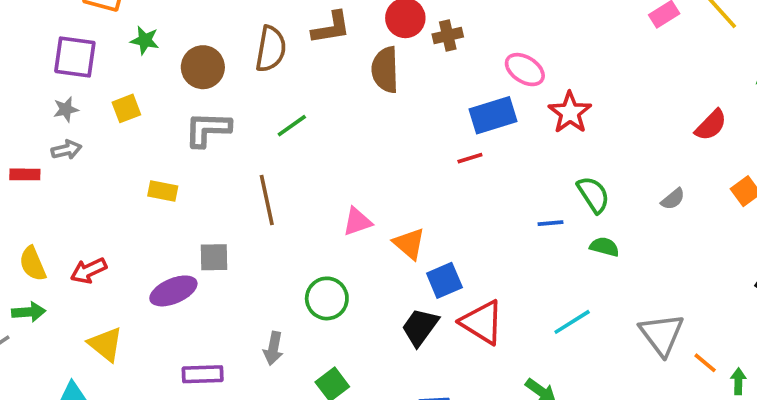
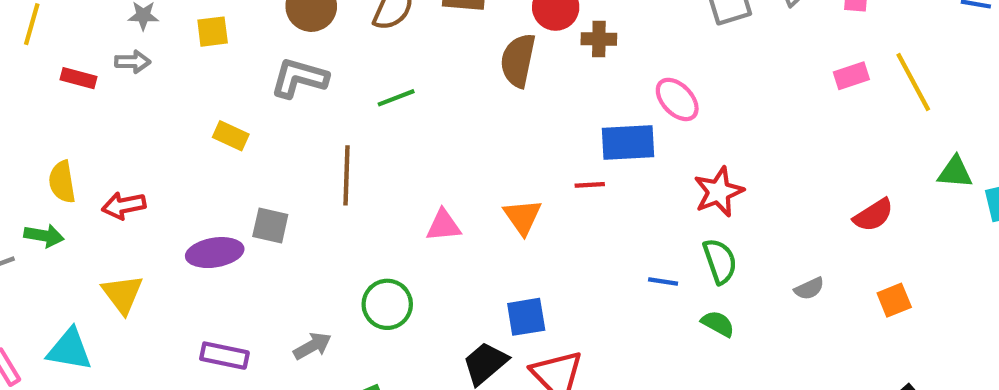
red star: (570, 113) -> (719, 192), moved
orange triangle: (409, 244) -> (523, 217), moved
gray arrow: (273, 348) -> (312, 346), turned -144

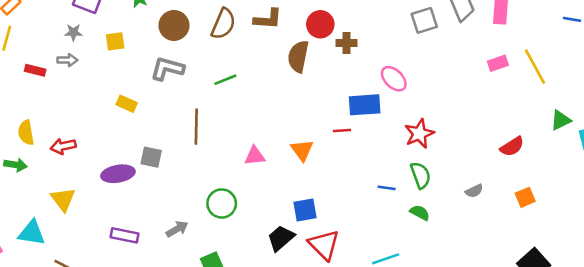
green triangle: (955, 172) -> (561, 120), turned -30

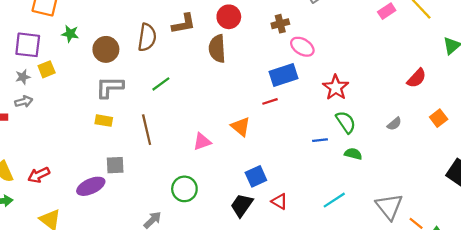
yellow square: (115, 41) -> (47, 69), moved
brown cross: (346, 43) -> (280, 24), moved
yellow rectangle: (127, 104) -> (104, 121), moved
red triangle: (324, 245) -> (279, 201), size x0.6

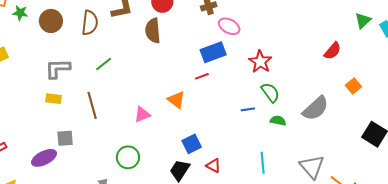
green star: (70, 34) -> (20, 13), moved
brown circle: (106, 49) -> (51, 21), moved
gray semicircle: (394, 124) -> (316, 108), moved, size x2.0
cyan line: (334, 200) -> (263, 163), turned -60

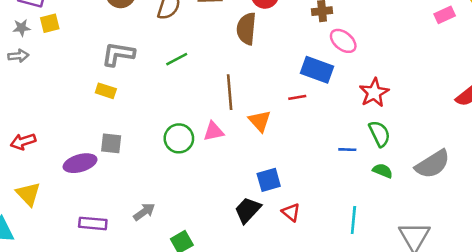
blue rectangle: (213, 52) -> (317, 70), turned 30
brown line: (92, 105) -> (230, 92), moved
green circle: (128, 157) -> (179, 138), moved

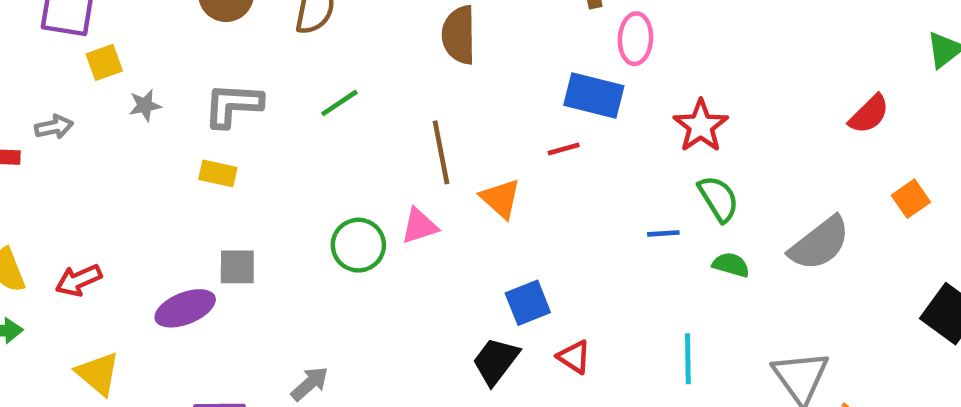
gray star: (22, 28) -> (145, 105), moved
pink ellipse: (343, 41) -> (635, 39), turned 60

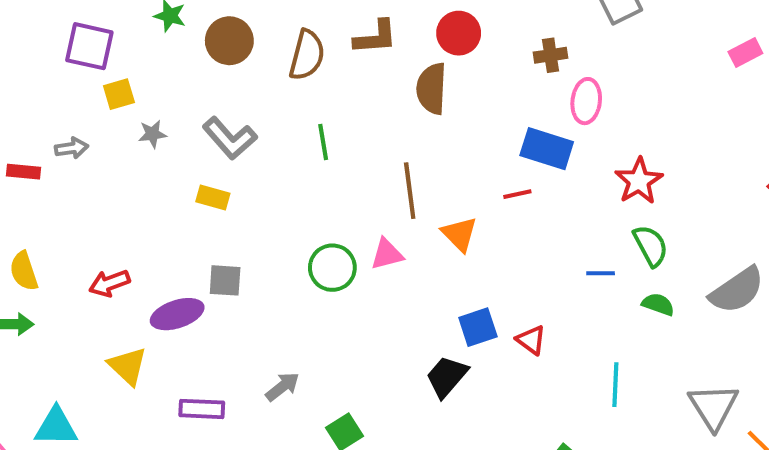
green line: (339, 103) -> (323, 142), turned -69
gray L-shape: (233, 105) -> (230, 138), turned -138
red arrow: (78, 280) -> (109, 283), moved
red triangle: (574, 357) -> (531, 340), moved
yellow triangle: (98, 374) -> (128, 366), moved

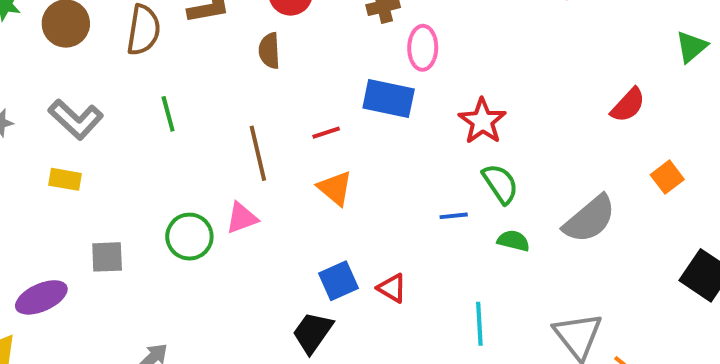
brown semicircle: (432, 89) -> (269, 51), size x0.7
red line: (517, 194) -> (326, 133), moved
orange triangle: (459, 234) -> (335, 188), moved
gray square: (225, 280) -> (107, 257), moved

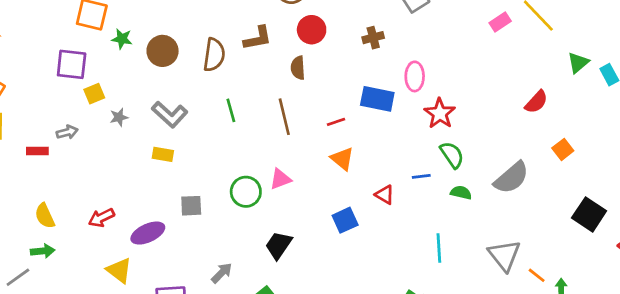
pink ellipse: (423, 48) -> (415, 76), moved
brown line: (258, 153) -> (284, 117), moved
red triangle: (392, 288) -> (385, 195), moved
black trapezoid: (313, 332) -> (279, 245), moved

